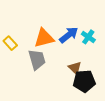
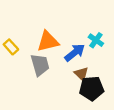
blue arrow: (69, 35) -> (75, 53), moved

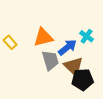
gray trapezoid: (40, 65) -> (50, 60), moved
brown triangle: (81, 74) -> (73, 66), size x1.5

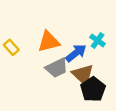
gray trapezoid: (50, 60) -> (57, 68), turned 80
black pentagon: (83, 80) -> (93, 89), turned -30

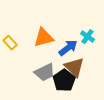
gray trapezoid: (57, 68) -> (45, 72), moved
black pentagon: (93, 89) -> (64, 80), moved

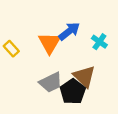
orange triangle: (44, 38) -> (50, 43), turned -45
blue arrow: (68, 48) -> (69, 31), moved

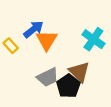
blue arrow: (69, 31) -> (34, 29), moved
cyan cross: (99, 42) -> (93, 39), size x1.5

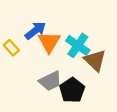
cyan cross: (93, 39) -> (78, 45), moved
brown triangle: (79, 72) -> (95, 60), moved

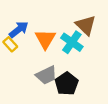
blue arrow: (35, 31) -> (19, 29), moved
brown triangle: (95, 60) -> (86, 25), moved

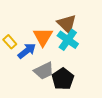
brown triangle: (86, 25) -> (67, 24), moved
blue arrow: (19, 29) -> (27, 51), moved

